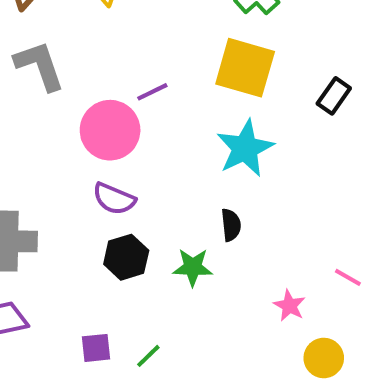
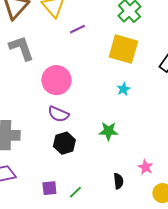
purple line: (152, 92) -> (77, 29), moved
cyan star: (245, 148) -> (123, 89), size x0.5
black semicircle: (231, 225) -> (118, 181), moved
green star: (193, 267) -> (108, 131), moved

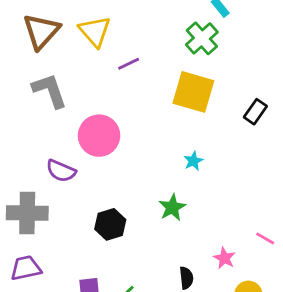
cyan star: (123, 89) -> (193, 161), moved
purple semicircle: (58, 114) -> (61, 171), moved
green star: (108, 131) -> (172, 207), turned -30

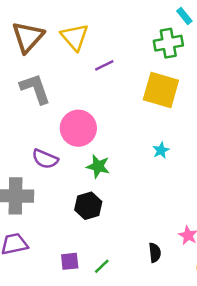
green cross: (202, 38) -> (168, 43), turned 32
green star: (172, 207) -> (98, 166), moved, turned -30

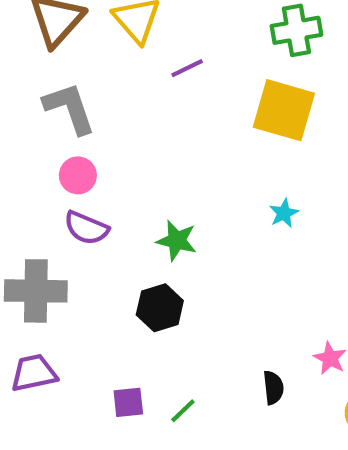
pink circle: (78, 128) -> (78, 175), moved, size x0.6

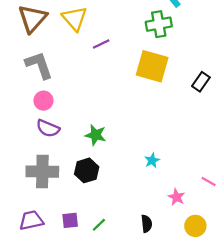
cyan star: (284, 213) -> (152, 160), moved
gray cross: (36, 291) -> (42, 172), moved
purple trapezoid: (34, 373) -> (31, 220), moved
black semicircle: (273, 388) -> (147, 224), moved

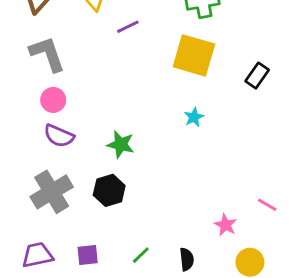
cyan star: (152, 160) -> (194, 117), moved
gray cross: (42, 172) -> (52, 192), turned -32
green line: (99, 225) -> (141, 255), moved

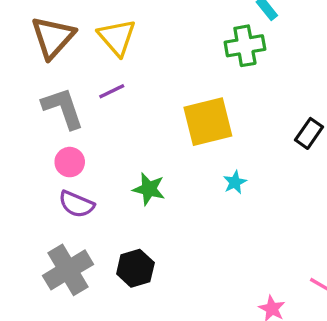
purple line: (128, 27) -> (112, 91), moved
yellow square: (194, 55) -> (208, 122), moved, turned -30
green star: (121, 144) -> (149, 189), moved

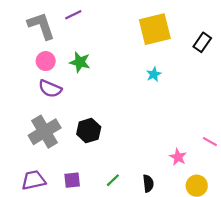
yellow square: (208, 122) -> (155, 29), moved
green star: (149, 189) -> (80, 62), moved

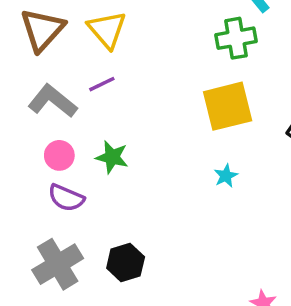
gray L-shape: (41, 26) -> (53, 101), turned -32

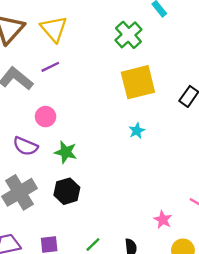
green cross: (236, 38) -> (128, 35), moved, turned -32
pink circle: (59, 155) -> (46, 117), moved
green star: (112, 157) -> (66, 152), moved

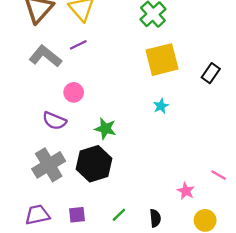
green star: (66, 152) -> (105, 129), moved
black hexagon: (67, 191) -> (94, 164), size x1.4

